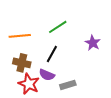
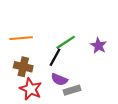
green line: (58, 27) -> (66, 42), moved
purple semicircle: (47, 75) -> (59, 79), moved

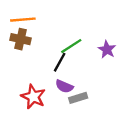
orange line: (21, 38) -> (23, 20), moved
brown cross: (23, 67) -> (21, 39), moved

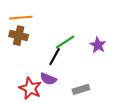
purple semicircle: (64, 86) -> (48, 79), moved
gray rectangle: (78, 98) -> (81, 89), moved

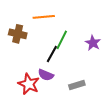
orange line: (21, 18) -> (44, 17), moved
green line: (65, 42) -> (62, 40), turned -30

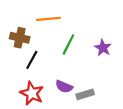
black line: (52, 54) -> (32, 60), moved
purple semicircle: (46, 75) -> (64, 87), moved

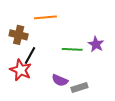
green line: (68, 44) -> (72, 49), moved, turned 66
red star: (32, 93) -> (21, 70), moved

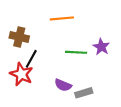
orange line: (45, 17) -> (62, 18), moved

